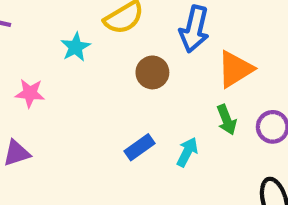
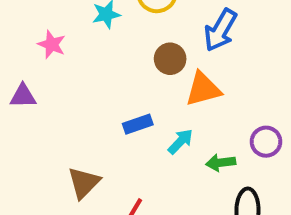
orange triangle: (235, 69) -> (203, 89), moved
green arrow: (227, 120) -> (221, 163), moved, turned 88

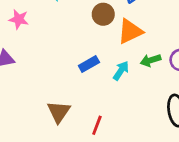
green arrow: (221, 163) -> (151, 60), moved

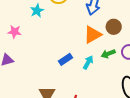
brown circle: (103, 14) -> (114, 27), moved

